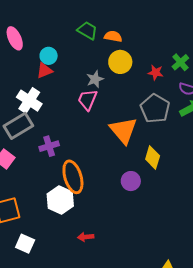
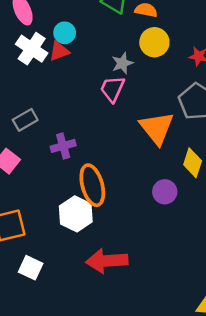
white cross: (29, 101) -> (32, 49), moved
gray rectangle: (18, 126) -> (25, 120), size x0.7
red arrow: (86, 237) -> (107, 261), size x2.0

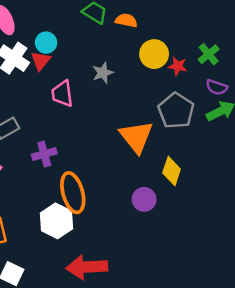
yellow circle: (154, 42) -> (154, 54), moved
red triangle: (59, 51) -> (41, 61), turned -30
pink trapezoid: (112, 89) -> (62, 94), moved, turned -32

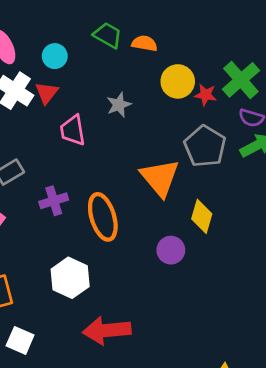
cyan circle: (46, 43) -> (55, 56), moved
green cross: (209, 54) -> (241, 80), size x1.5
orange ellipse: (73, 193) -> (103, 217), moved

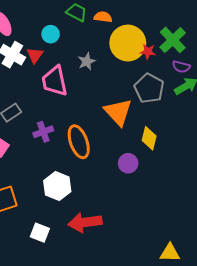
cyan circle: (55, 56) -> (51, 34), moved
yellow circle: (178, 81) -> (128, 43), size x1.5
pink trapezoid: (73, 130) -> (55, 81), size x1.4
white square: (20, 340) -> (40, 233), moved

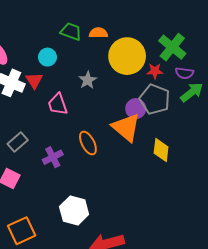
red star: (148, 52) -> (155, 71), moved
pink trapezoid: (55, 81) -> (58, 104), size x0.7
orange ellipse: (79, 142) -> (88, 143), moved, size x0.7
purple circle: (128, 163) -> (136, 109), moved

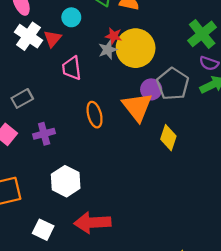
yellow circle: (127, 56) -> (136, 48), moved
red star: (155, 71) -> (114, 36), moved
purple cross: (53, 157) -> (44, 134), moved

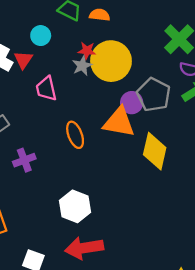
orange triangle: (137, 107) -> (119, 122), turned -36
yellow diamond: (168, 138) -> (155, 151), size x1.4
white hexagon: (66, 181) -> (75, 206), moved

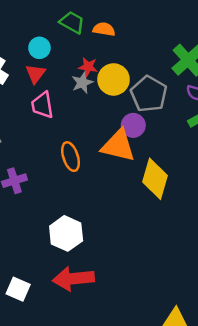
red triangle: (23, 60) -> (35, 74), moved
yellow circle: (111, 61) -> (113, 79), size x0.7
gray pentagon: (154, 95) -> (149, 94), moved

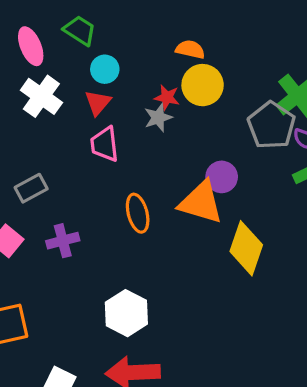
green trapezoid: (72, 22) -> (80, 30), moved
yellow circle: (113, 79) -> (203, 85), moved
gray pentagon: (149, 94) -> (271, 125), moved

